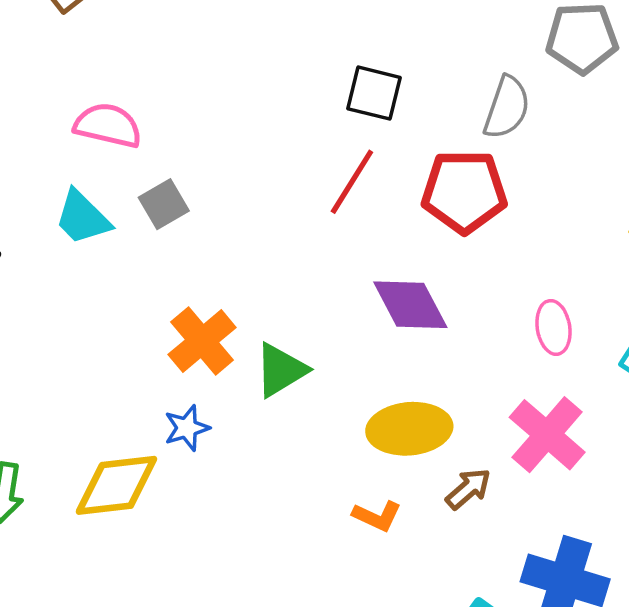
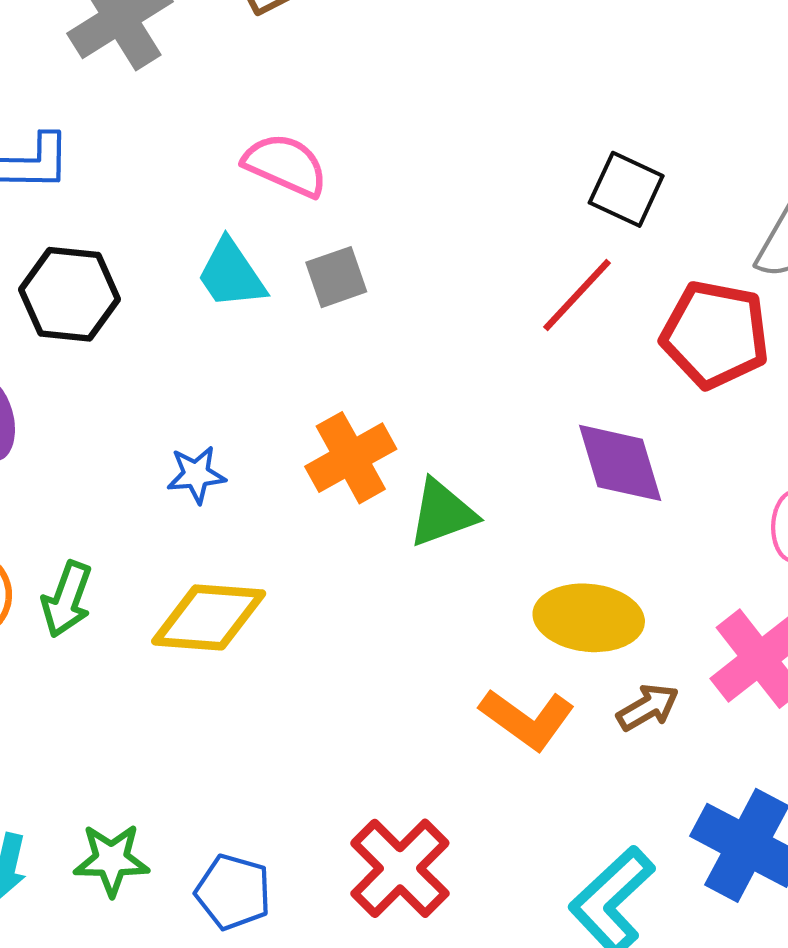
blue star: (187, 428) -> (196, 475), moved
orange L-shape: (377, 516) -> (527, 719), size x1.5

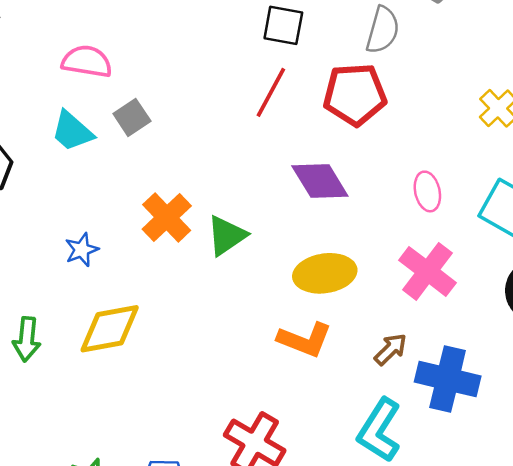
brown arrow: (648, 707) -> (391, 349), moved

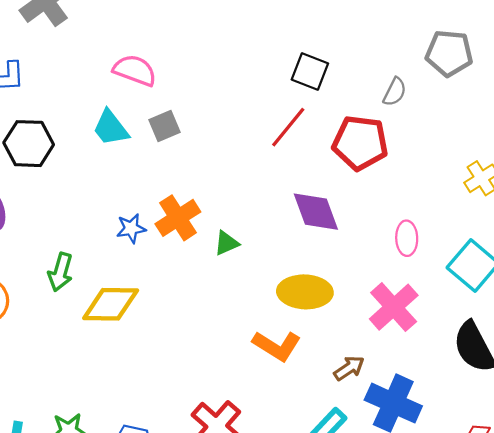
gray semicircle: (383, 30) -> (395, 92), size x0.7
green triangle: (227, 236) -> (227, 243), size x0.7
blue star: (82, 250) -> (131, 228), moved
green arrow: (27, 339) -> (60, 272), moved

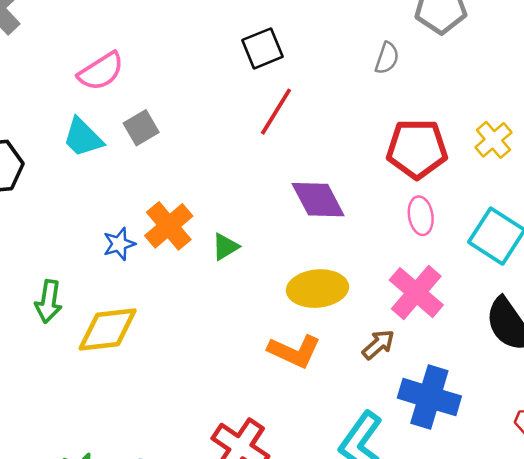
pink semicircle: (135, 70) -> (101, 71), turned 135
black square: (310, 71) -> (262, 48), moved, turned -36
red pentagon: (360, 143) -> (417, 149), moved
brown arrow: (349, 368) -> (378, 345), moved

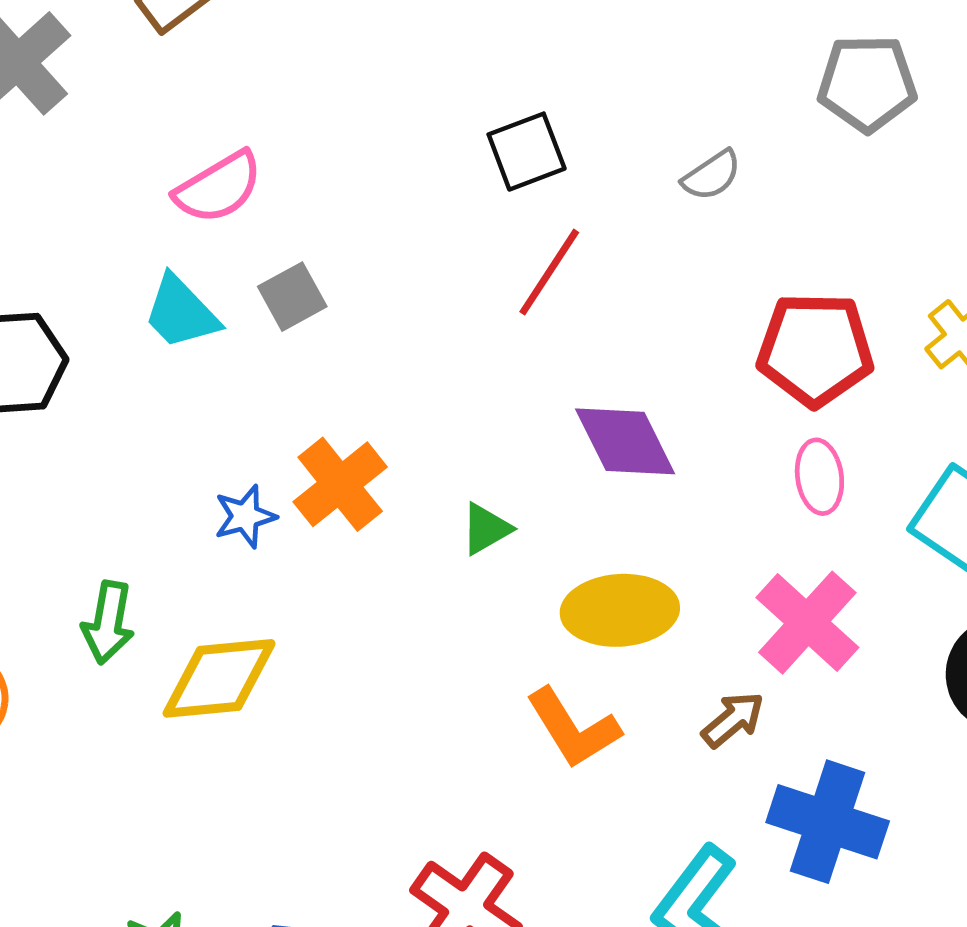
gray semicircle: (387, 58) -> (712, 175), moved, turned 36
green triangle: (225, 247) -> (486, 529), moved
orange L-shape: (294, 351) -> (573, 728), turned 32

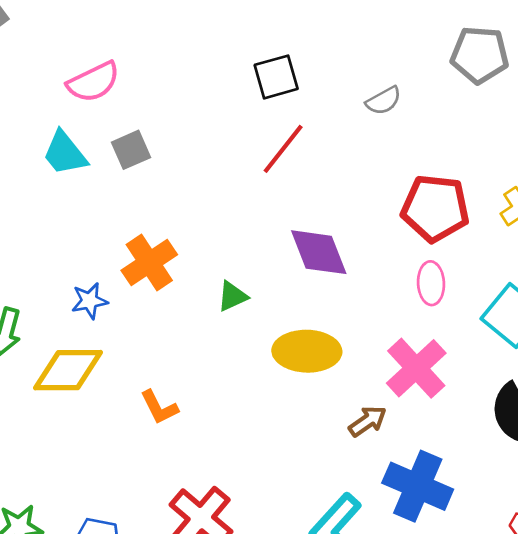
blue star: (245, 516) -> (90, 301), moved
orange L-shape: (573, 728) -> (159, 407), moved, size x0.7

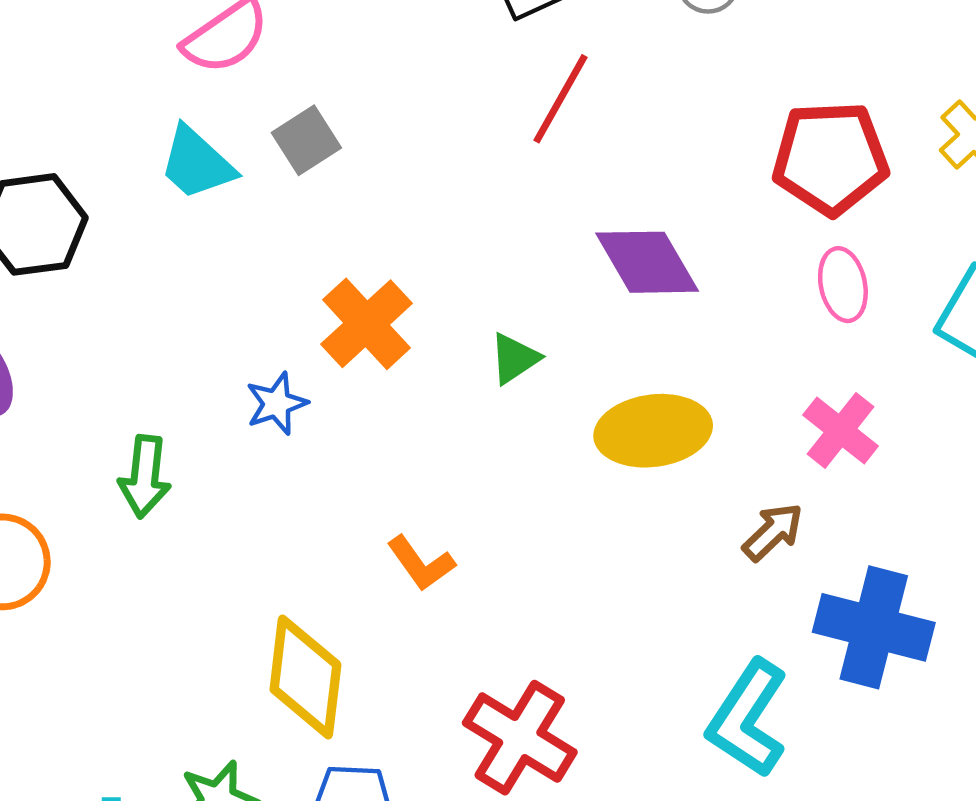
pink cross: (416, 368) -> (841, 430), size x0.7
yellow diamond: (68, 370) -> (305, 677), moved, turned -74

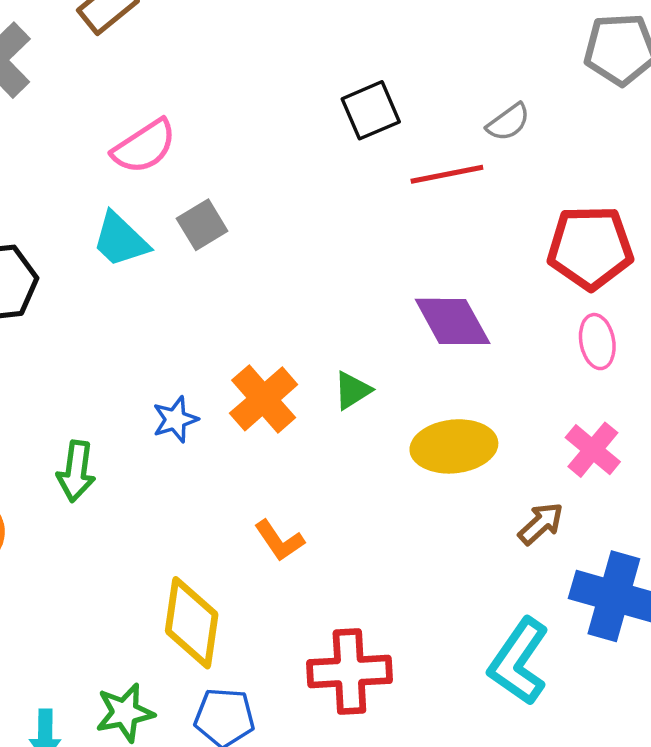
red line: (561, 99) -> (447, 174), moved, turned 48
orange cross: (366, 324) -> (264, 399), moved
red cross: (520, 738) -> (349, 672), turned -36

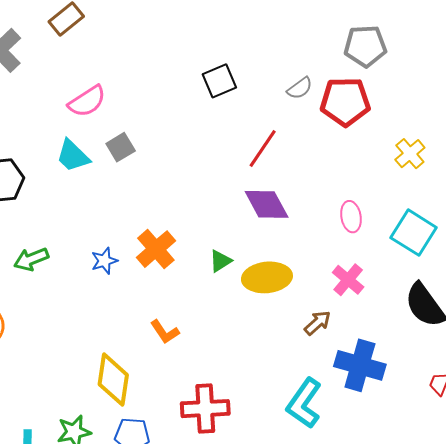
red line: (447, 174) -> (263, 148), moved, turned -45
red pentagon: (590, 248) -> (345, 102), moved
green triangle: (352, 390) -> (220, 261), moved
green arrow: (76, 471) -> (31, 259), moved, turned 60

